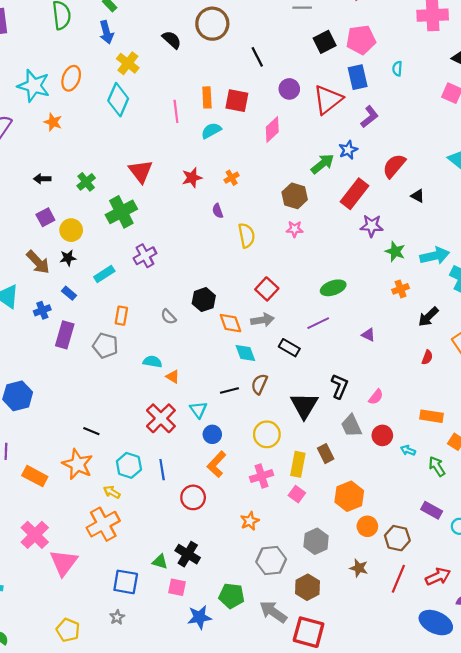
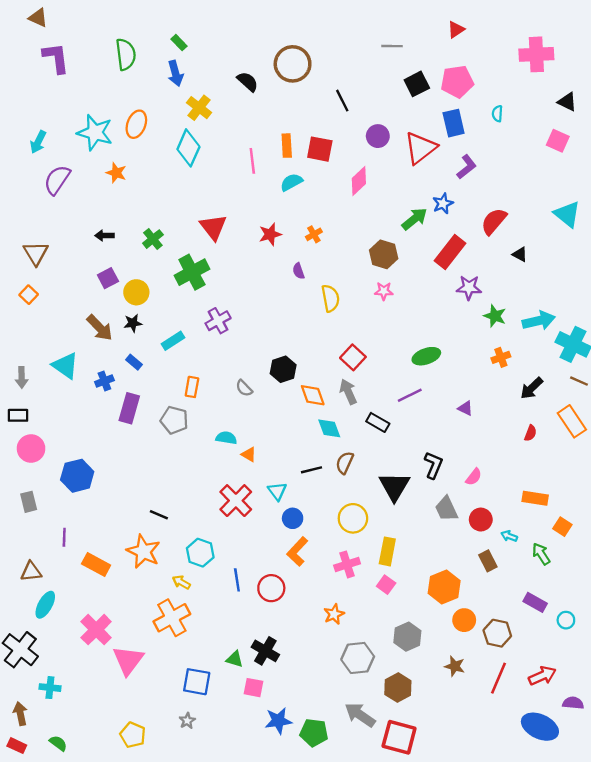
gray arrow: (263, 320) -> (348, 392), turned -105
brown rectangle: (326, 454) -> (488, 561), moved
blue line: (162, 470) -> (237, 580), moved
green pentagon: (232, 596) -> (314, 733), moved

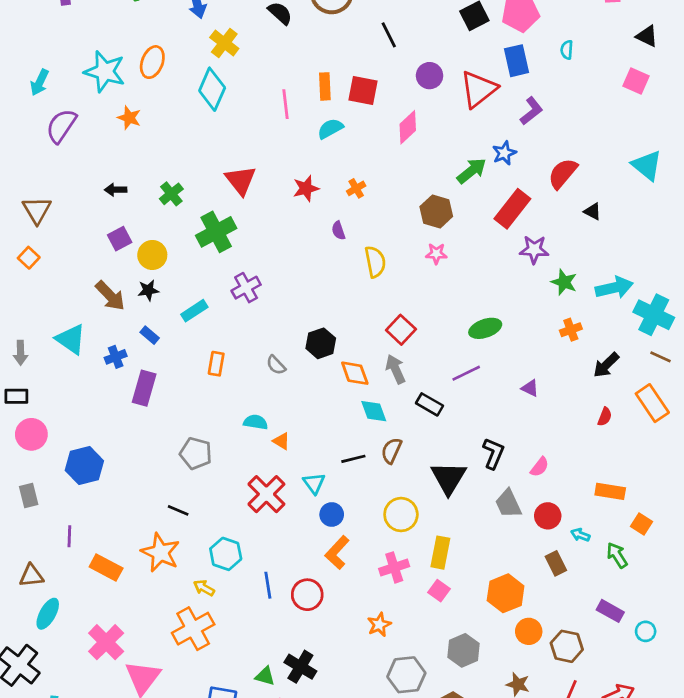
gray pentagon: (174, 420) -> (196, 453), moved

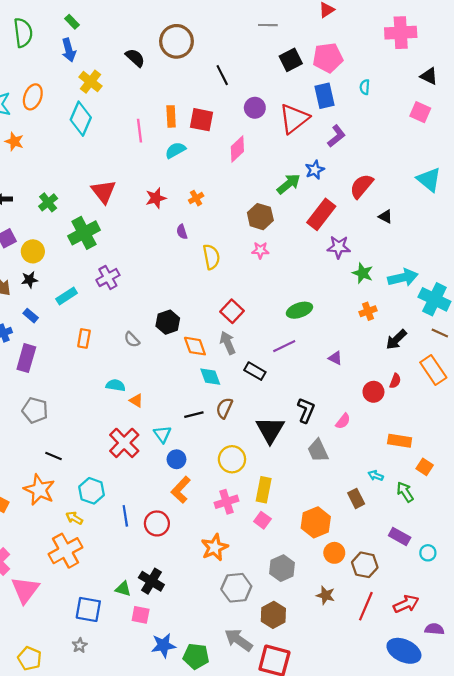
gray pentagon: (196, 453) -> (35, 410), moved
red circle: (548, 516) -> (373, 392), moved
orange star: (379, 625) -> (215, 547), size x1.4

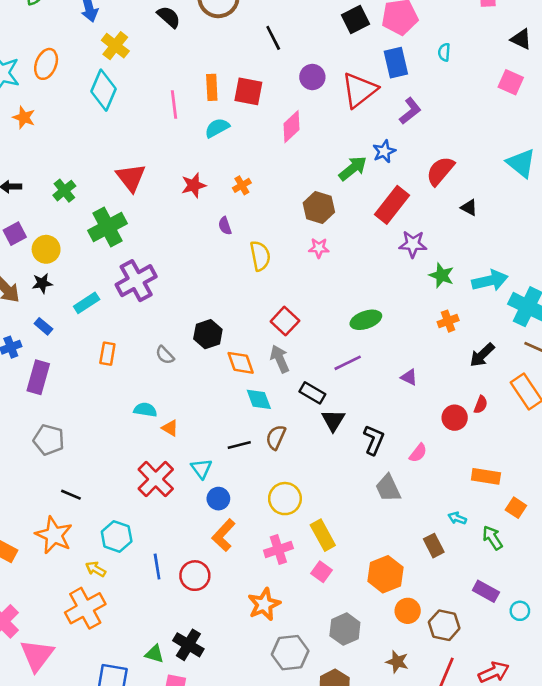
purple cross: (108, 278) -> (136, 281), size x1.4
black triangle: (270, 430) -> (333, 420), moved, size x0.7
yellow rectangle: (264, 490) -> (323, 535), turned -40

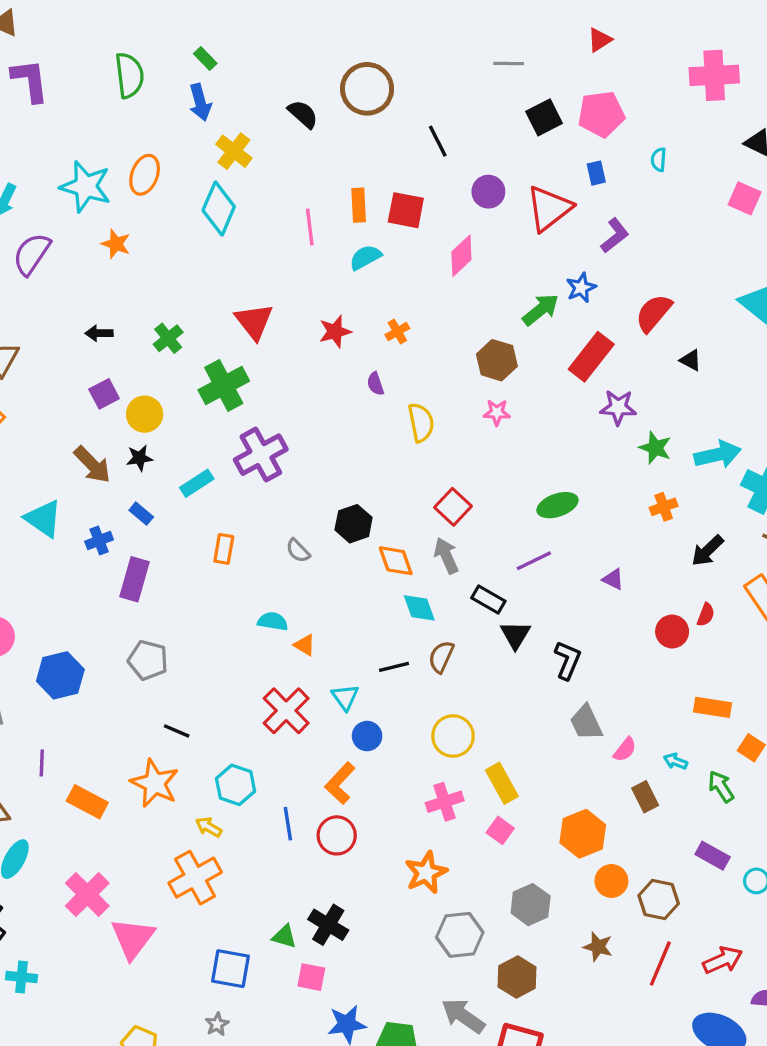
blue rectangle: (396, 63) -> (596, 173), size x0.6
pink semicircle: (418, 453) -> (625, 750), moved
orange L-shape: (224, 535) -> (340, 783), moved

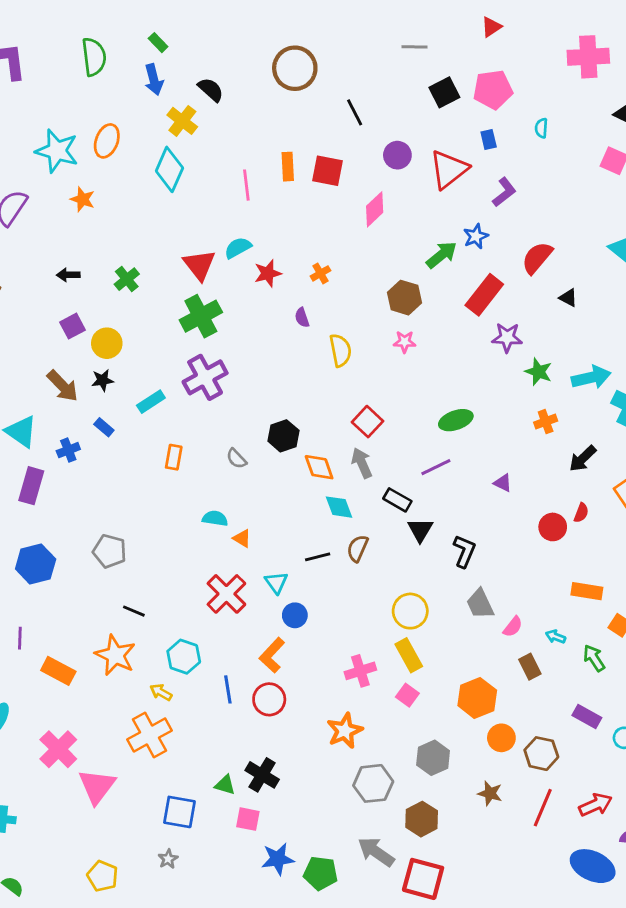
black semicircle: (303, 114) -> (211, 90), moved
cyan semicircle: (365, 257) -> (238, 248), moved
green cross: (224, 385) -> (201, 316), moved
purple rectangle: (134, 579) -> (31, 486), moved
yellow circle: (453, 736) -> (410, 611), moved

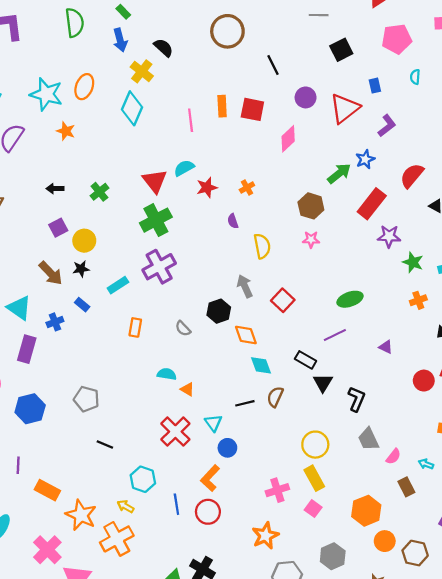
pink pentagon: (493, 90) -> (397, 39), moved
gray arrow: (362, 463) -> (245, 286), moved
orange star: (115, 655) -> (81, 515), moved

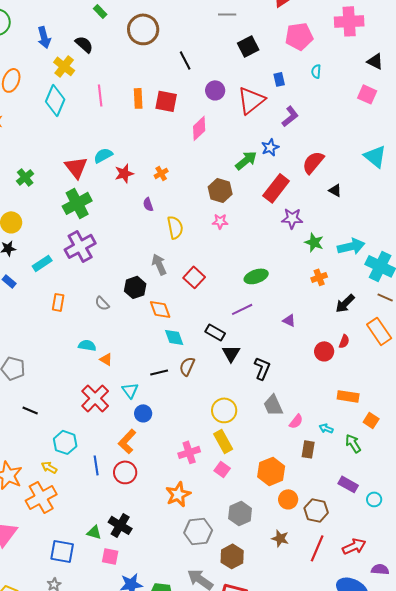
green rectangle: (123, 12) -> (100, 11), moved
pink line: (191, 120) -> (100, 95), moved
brown rectangle: (406, 487) -> (308, 449), turned 36

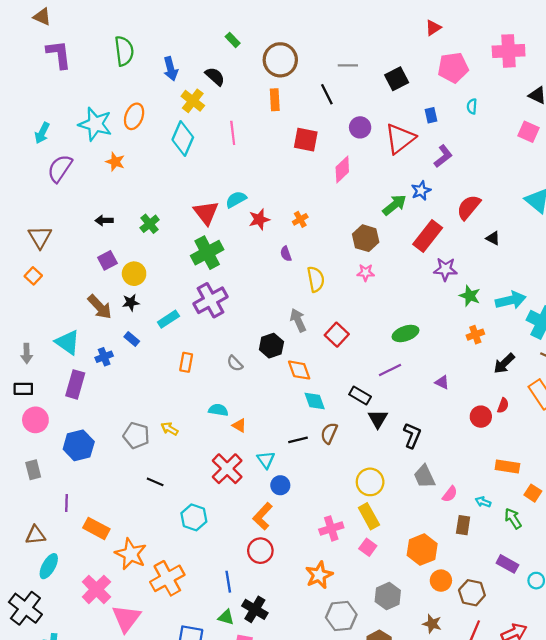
gray line: (227, 14) -> (348, 65), moved
orange rectangle: (138, 98) -> (275, 100), moved
blue line: (96, 465) -> (228, 582), moved
yellow arrow: (49, 467) -> (170, 429), moved

